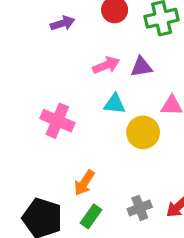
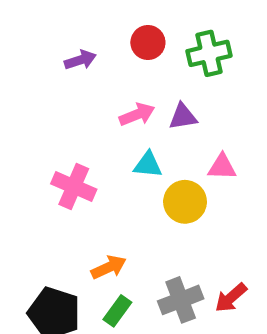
orange arrow: (84, 183) -> (109, 267), turned -148
gray cross: (140, 208) -> (181, 300), size x1.4

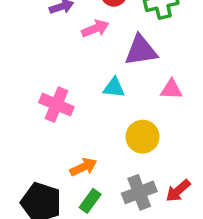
pink arrow: (137, 115) -> (95, 29), moved
purple triangle: (183, 117) -> (141, 50), size x1.5
yellow circle: (185, 202) -> (143, 137), moved

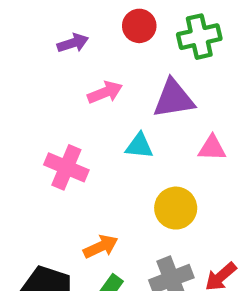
pink arrow: (95, 29) -> (105, 92), moved

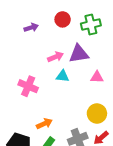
pink arrow: (105, 92) -> (55, 57), moved
yellow circle: (176, 208) -> (97, 114), moved

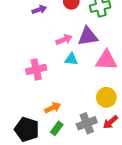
pink triangle: (97, 77) -> (106, 60), size x1.6
pink cross: (28, 86) -> (36, 69), turned -36

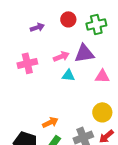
pink triangle: (106, 60) -> (102, 76), size x0.7
pink cross: (36, 69) -> (27, 63), moved

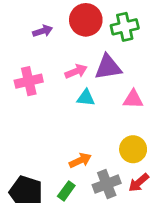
red circle: (68, 19) -> (86, 20), size x1.5
orange arrow: (50, 122) -> (80, 160), moved

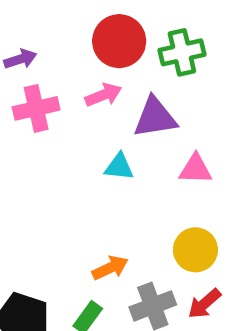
purple arrow: (43, 31) -> (20, 59), moved
pink arrow: (76, 71) -> (103, 95), moved
pink cross: (29, 81) -> (36, 108), moved

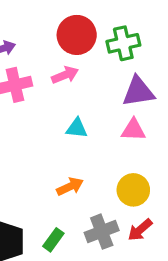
purple triangle: (155, 117) -> (138, 92), moved
orange arrow: (110, 268) -> (70, 187), moved

